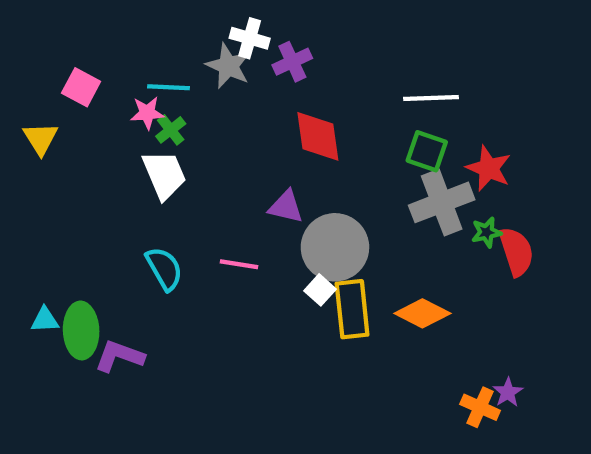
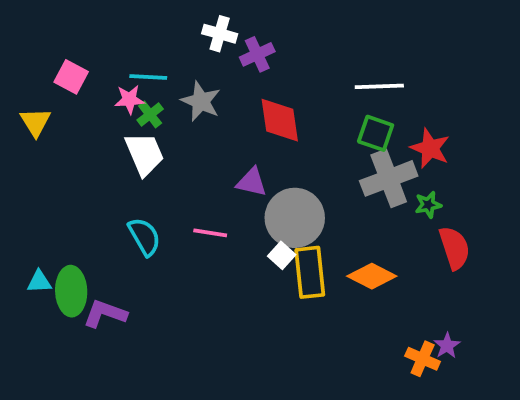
gray star: (228, 66) -> (201, 101), moved
red semicircle: (516, 252) -> (454, 248), moved

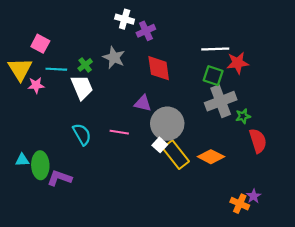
cyan line: (148, 77) -> (56, 69), moved
pink star: (129, 99) -> (36, 85), moved
yellow triangle: (35, 122) -> (20, 69), size x1.4
red star: (430, 148) -> (238, 63), moved, turned -30
yellow rectangle: (310, 272) -> (176, 155), turned -32

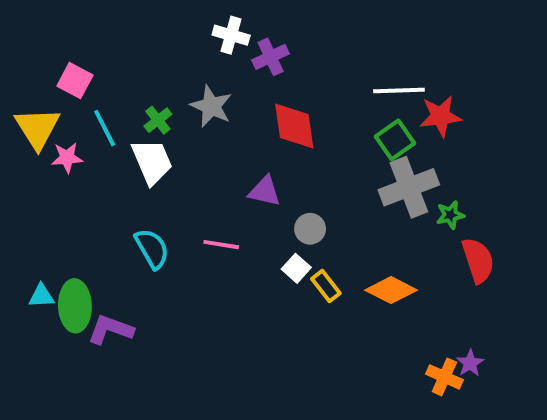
cyan line: (56, 69) -> (105, 128), turned 60
green square: (213, 76) -> (395, 140), turned 36
gray circle: (167, 124) -> (310, 229), size x0.5
yellow rectangle: (176, 155) -> (326, 286), size x0.6

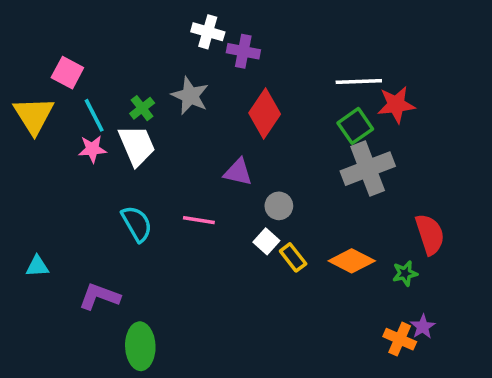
purple cross: (271, 57) -> (243, 51), turned 36
red diamond: (294, 126) -> (265, 113), turned 42
pink star: (67, 158) -> (92, 149), moved
green star: (450, 215) -> (405, 273), moved
green ellipse: (75, 306) -> (140, 346), moved

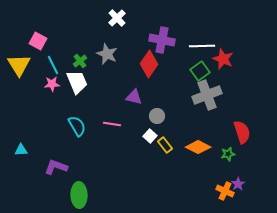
white cross: (208, 32) -> (117, 18), turned 30
purple cross: (243, 51) -> (162, 40), moved, size x1.4
red star: (396, 105) -> (223, 59), turned 30

